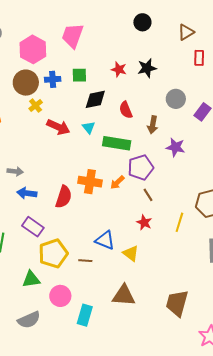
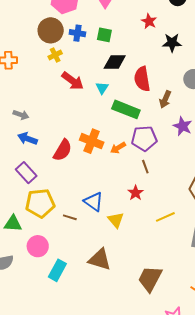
red star: (119, 69) -> (149, 21), moved
red semicircle: (126, 110) -> (142, 79), size x1.4
yellow line: (179, 222) -> (165, 217), moved, turned 36

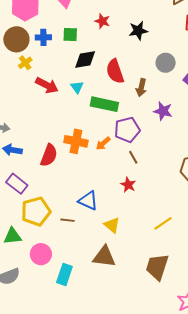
red star: (149, 21) -> (102, 21), moved
yellow line: (165, 217) -> (163, 223), moved
yellow triangle: (116, 220) -> (112, 225), moved

